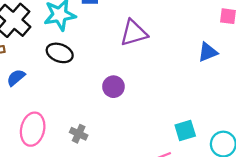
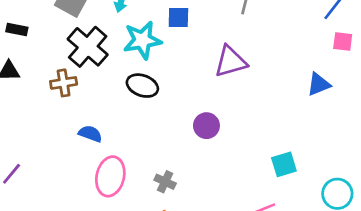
blue semicircle: (16, 78) -> (90, 134), moved, turned 60
cyan square: (185, 131) -> (284, 164), moved

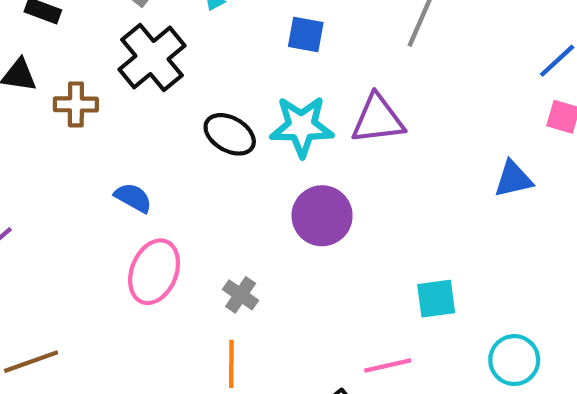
cyan star: (142, 40) -> (302, 126), moved
brown cross: (64, 83) -> (76, 104), moved
purple circle: (206, 126) -> (322, 216), size x1.4

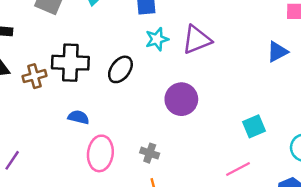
black cross: (152, 58) -> (70, 63), moved, turned -33
cyan star: (302, 126) -> (157, 39), moved, size x0.7
black ellipse: (230, 134) -> (120, 69), turned -68

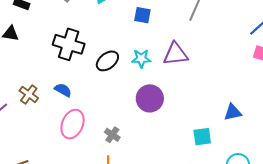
cyan star: (157, 39) -> (141, 58), moved
blue triangle: (277, 52) -> (233, 112), moved
brown cross: (34, 76) -> (29, 94), moved, turned 36

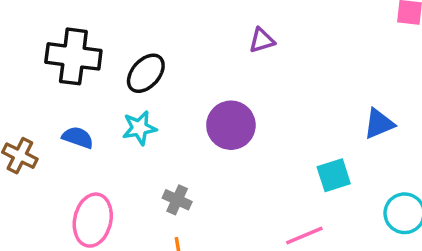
purple triangle: (175, 54) -> (262, 40), size x0.6
cyan star: (141, 58) -> (139, 128), moved
pink ellipse: (73, 124) -> (93, 220), moved

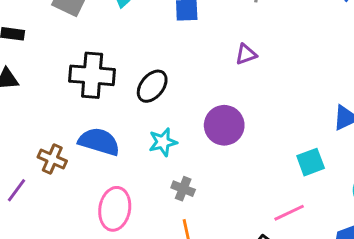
cyan star: (139, 128) -> (163, 142), moved
blue semicircle: (78, 137) -> (99, 142), size x1.6

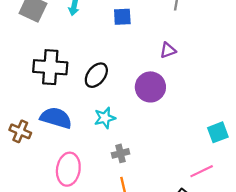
purple circle: (224, 125) -> (150, 87), moved
gray cross: (183, 189) -> (121, 153), turned -35

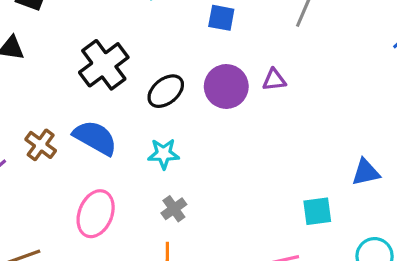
black cross: (50, 67) -> (104, 65), turned 36
purple circle: (150, 87) -> (226, 86), moved
gray cross: (121, 153) -> (174, 209), turned -35

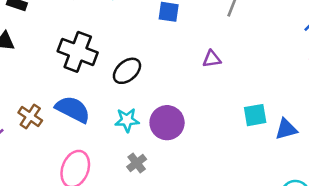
black cross: (104, 65) -> (78, 52), turned -30
purple circle: (226, 86) -> (167, 123), moved
cyan square: (317, 211) -> (255, 115), moved

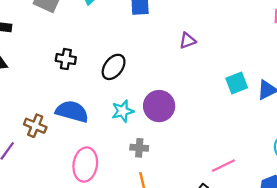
black cross: (78, 52) -> (66, 59), size x0.6
gray cross: (137, 163) -> (139, 148), turned -36

